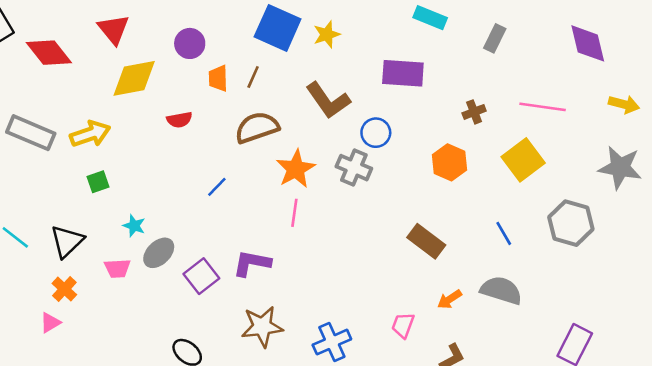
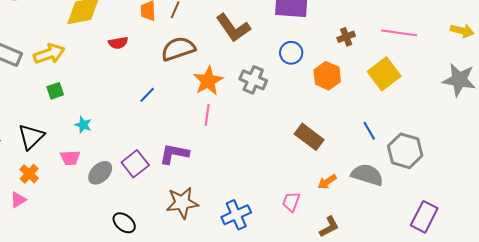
blue circle: (376, 133) -> (291, 53), moved
gray hexagon: (571, 223) -> (405, 151), moved
gray ellipse: (159, 253) -> (100, 173), moved

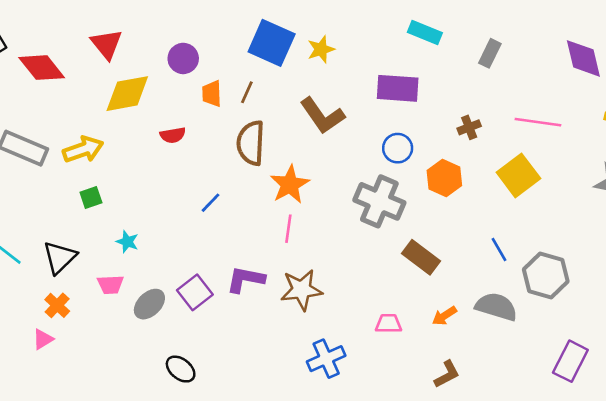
brown semicircle: (178, 49) -> (251, 143), turned -68
gray cross: (253, 80) -> (379, 201), moved, size x1.4
pink trapezoid: (291, 202) -> (389, 324), moved, turned 70
brown star: (182, 203) -> (301, 290), moved

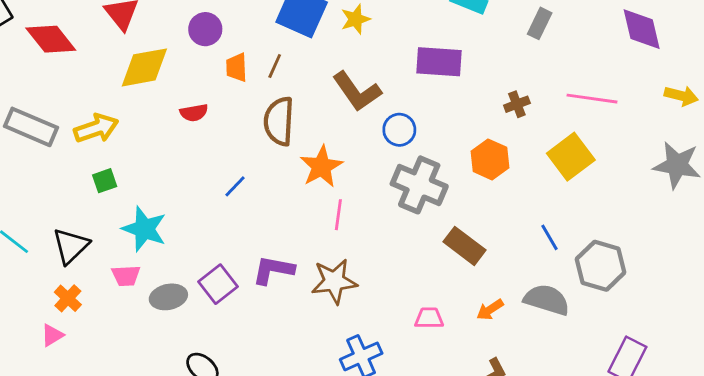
blue circle: (398, 148) -> (399, 130), moved
pink line: (288, 229) -> (338, 215), moved
cyan star: (127, 242) -> (144, 229), size x1.8
gray ellipse: (149, 304) -> (168, 297), turned 32

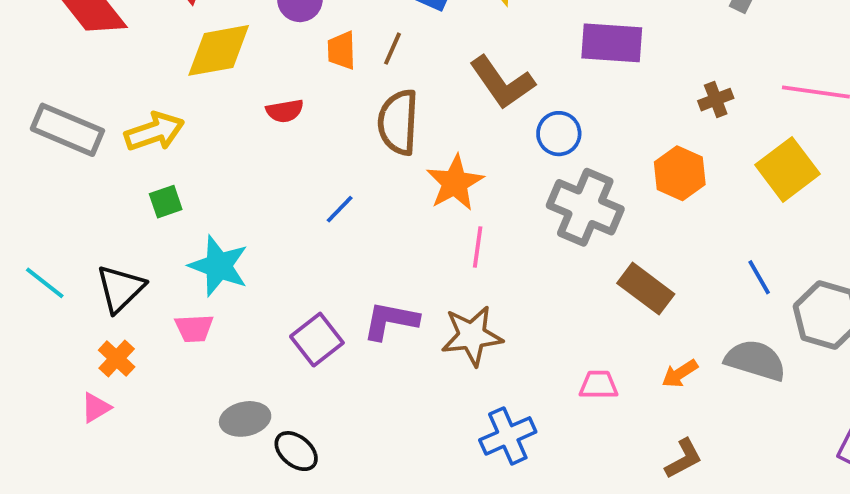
gray ellipse: (168, 297) -> (245, 419), moved

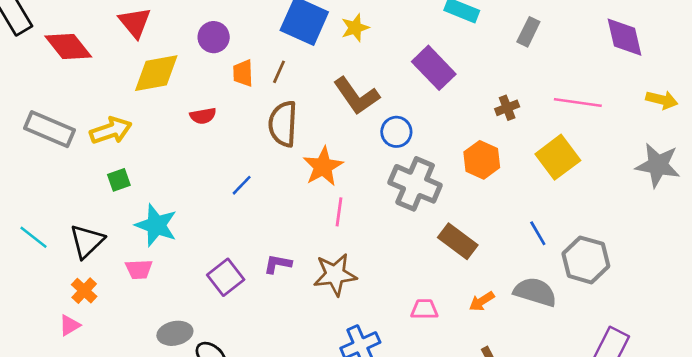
purple rectangle: (612, 43) -> (434, 68), turned 42
purple L-shape: (391, 321) -> (278, 264), size x0.7

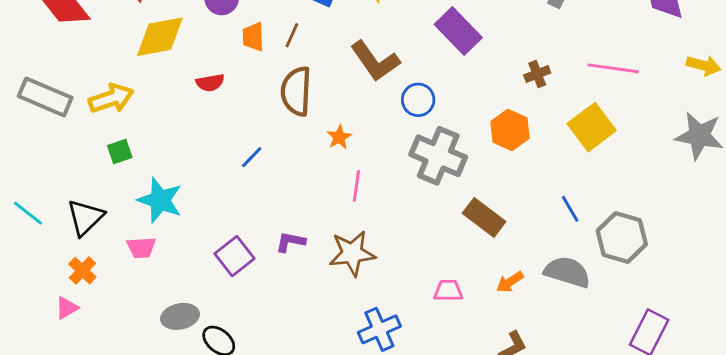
orange star: (323, 167) -> (339, 137), size x0.6

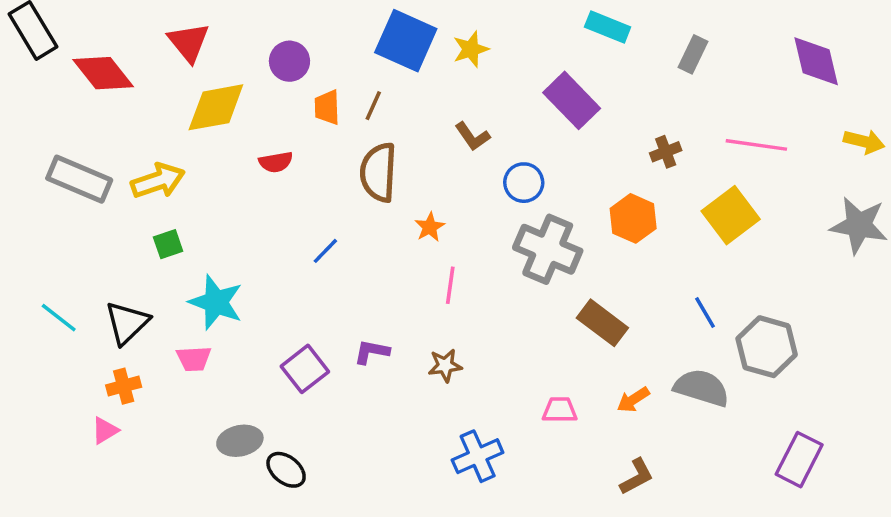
brown L-shape: (375, 61) -> (472, 136), size x0.6
brown star: (352, 253) -> (445, 366), size x0.6
orange cross: (82, 271) -> (124, 386), turned 32

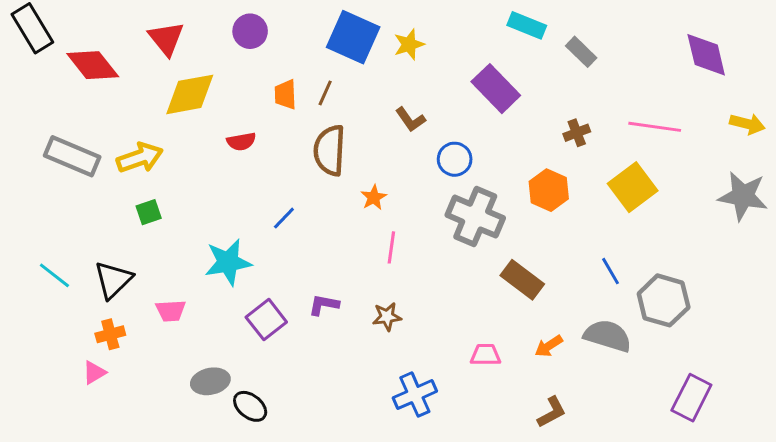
gray rectangle: (693, 54) -> (581, 52), moved, turned -72
purple circle: (289, 61) -> (250, 31), moved
cyan star: (216, 302) -> (228, 262), moved, turned -30

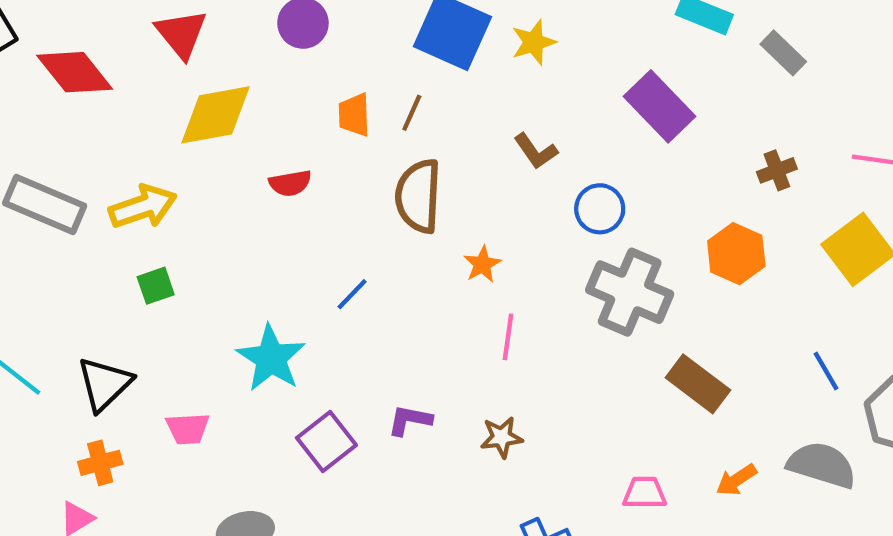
cyan star: (228, 262) -> (271, 358), turned -30

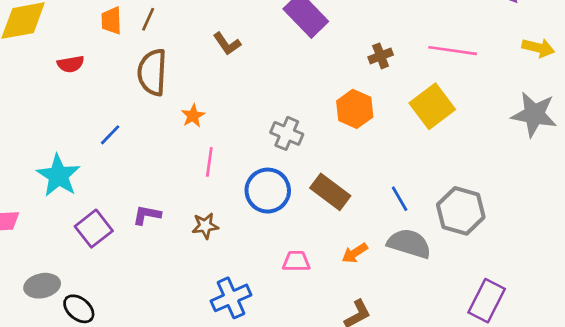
blue circle: (600, 209) -> (268, 191), moved, size x1.4
gray cross: (630, 292) -> (287, 133), size x0.6
blue line: (826, 371) -> (400, 199), moved

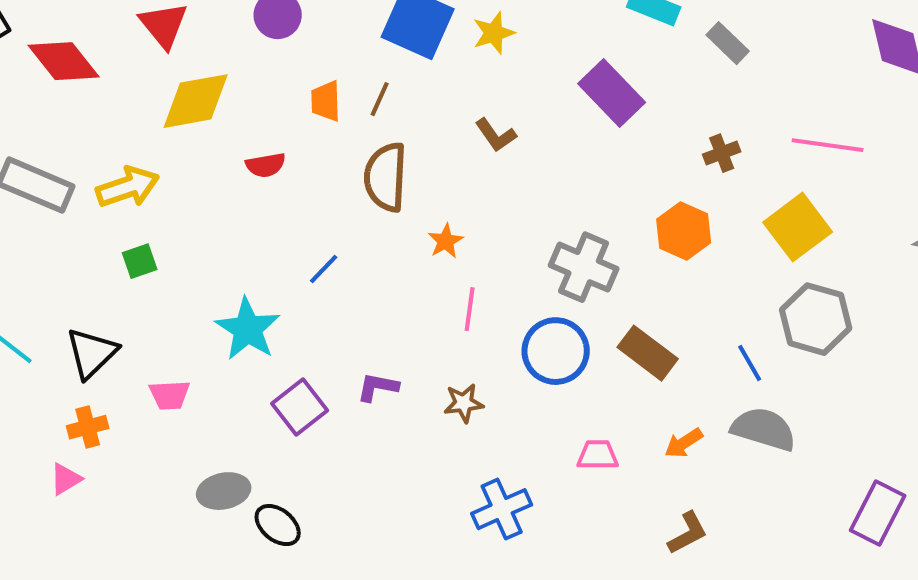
gray cross: (287, 133) -> (584, 267), size x1.4
gray hexagon: (461, 211) -> (816, 319), moved

